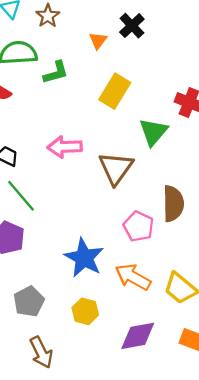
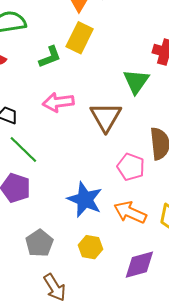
green L-shape: (56, 72) -> (50, 57), moved
yellow rectangle: (115, 91) -> (80, 38), moved

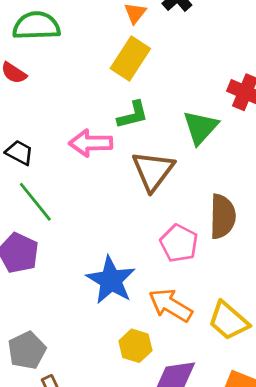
green L-shape: (50, 57) -> (133, 115), moved
gray pentagon: (39, 243) -> (27, 350), moved
yellow hexagon: (90, 247) -> (135, 346), moved

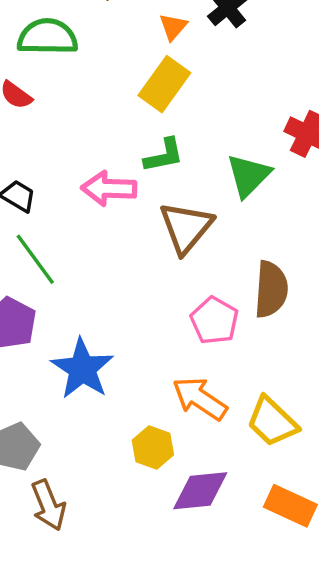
blue star: (111, 280) -> (82, 369), moved

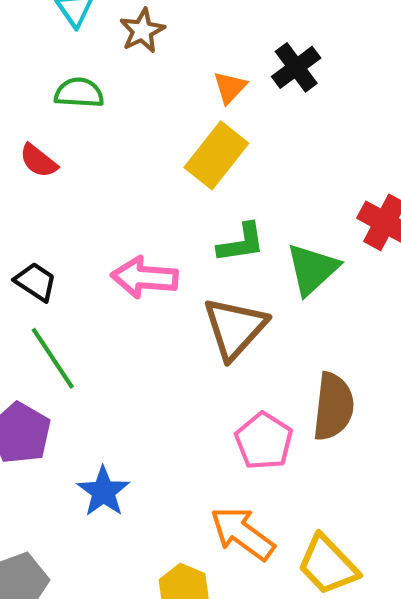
green semicircle: (47, 37) -> (79, 93), size x0.7
green L-shape: (164, 155) -> (241, 243), moved
blue star: (82, 369) -> (103, 492), size x0.7

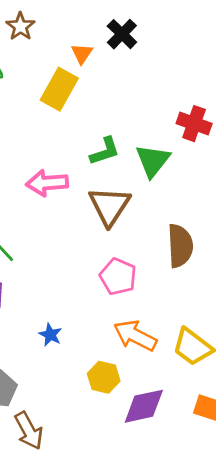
yellow rectangle: (216, 155) -> (59, 89), moved
pink pentagon: (264, 441) -> (118, 277), moved
blue star: (103, 492) -> (50, 335), moved, size x0.7

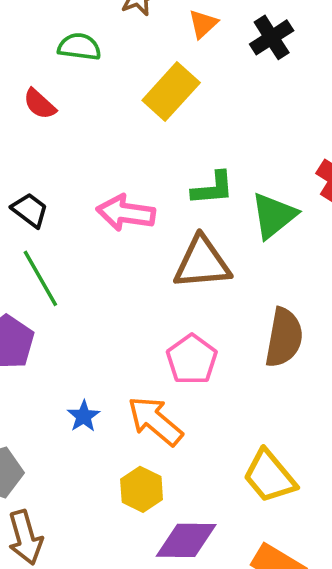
orange triangle: (82, 54) -> (203, 24), moved
brown triangle: (109, 206) -> (202, 263), turned 39
orange arrow: (135, 336) -> (155, 421), moved

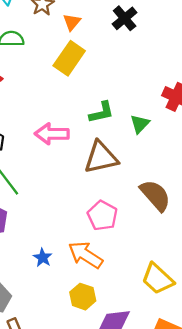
orange triangle: (203, 24) -> (72, 22), moved
green triangle: (274, 216) -> (140, 124), size x0.7
brown semicircle: (284, 338) -> (155, 195), turned -44

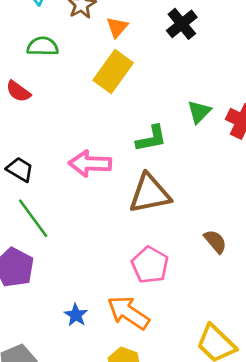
green triangle: (140, 124) -> (199, 112), moved
brown semicircle: (155, 195) -> (215, 241), size x0.6

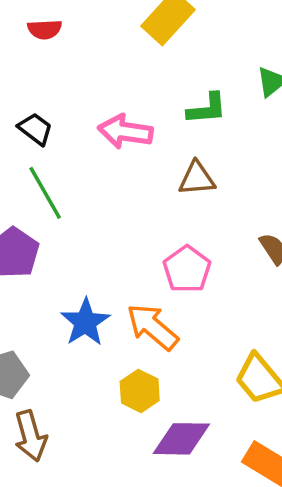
red semicircle: (18, 91) -> (45, 29), turned -45
brown triangle: (150, 194) -> (197, 179), size x0.7
blue star: (76, 315) -> (85, 322), size x1.6

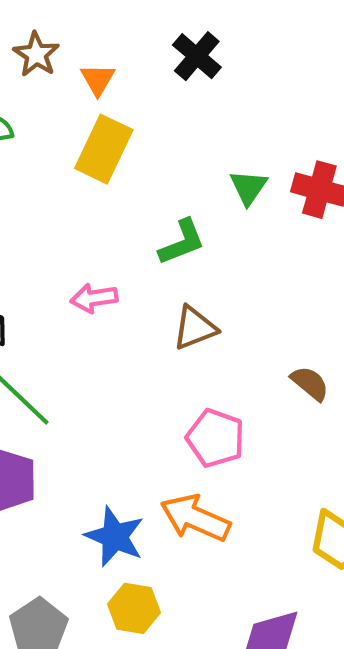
pink arrow: (125, 132) -> (94, 298), size x0.7
yellow hexagon: (140, 391) -> (134, 608), moved

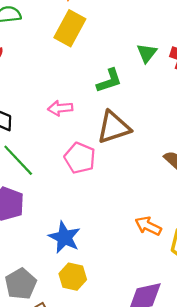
brown triangle: (195, 328) -> (114, 127), size x1.4
pink pentagon: (215, 438) -> (80, 158), moved
orange arrow: (195, 518) -> (148, 226), moved, size x0.7

